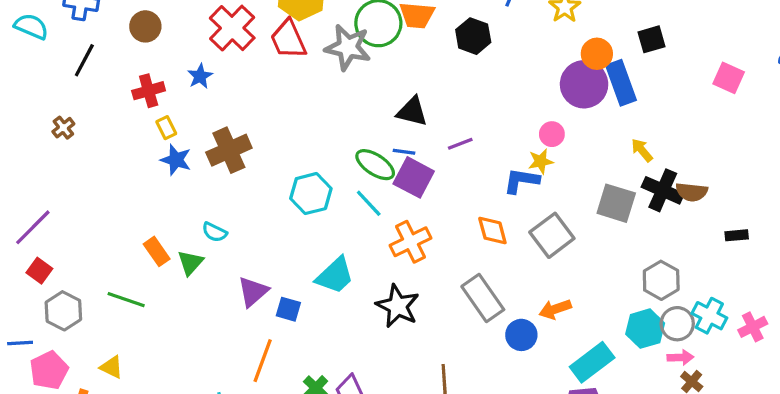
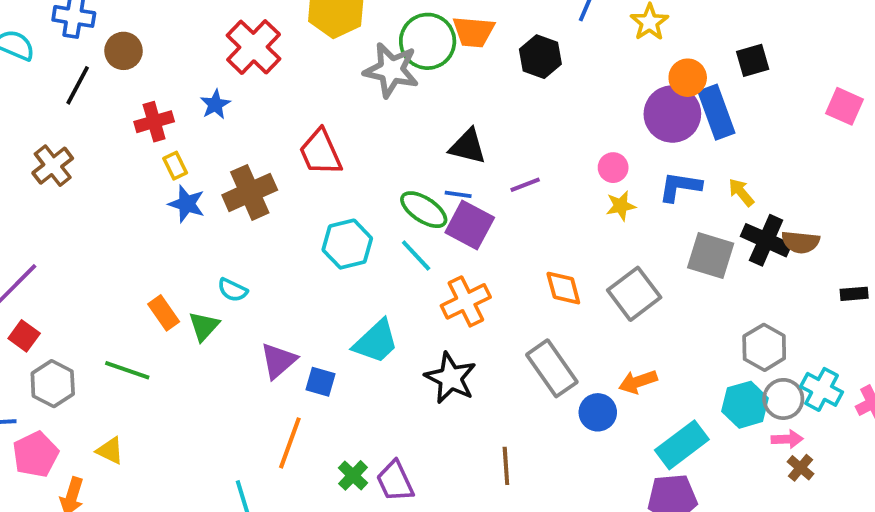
brown circle: (145, 26) -> (123, 51), moved
red trapezoid: (288, 39) -> (320, 152), moved
brown cross: (63, 128) -> (53, 166), size x1.5
pink circle: (552, 134) -> (613, 168), moved
blue L-shape: (521, 181) -> (680, 187), moved

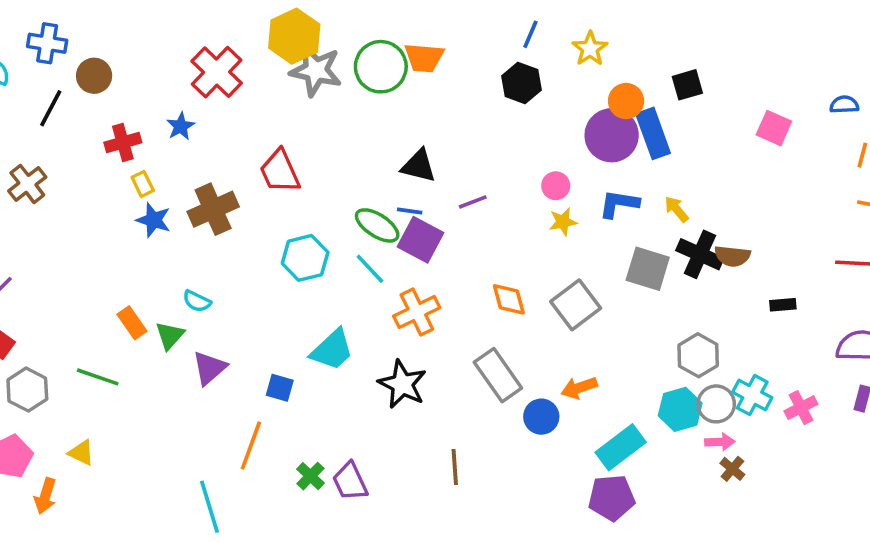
black hexagon: (540, 57) -> (521, 83), moved
gray star: (391, 70) -> (316, 70), moved
purple triangle: (278, 361) -> (209, 368), moved

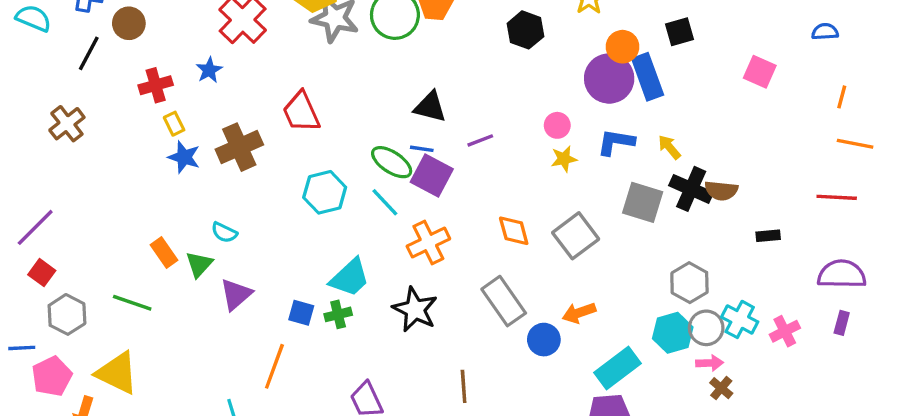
blue semicircle: (844, 105) -> (825, 32), moved
yellow triangle: (81, 453) -> (117, 373), size x1.8
green cross: (310, 476) -> (338, 314), moved, turned 32

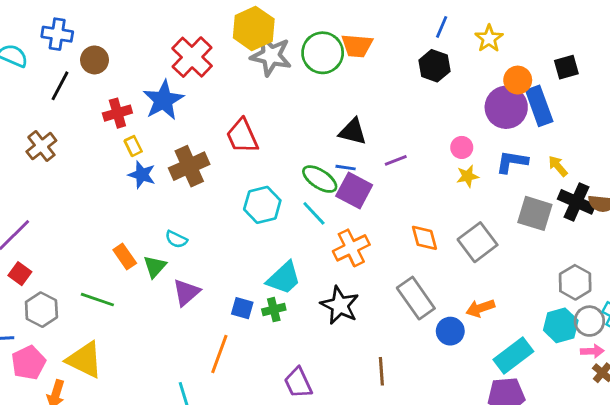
blue star: (209, 70) -> (163, 100), size x1.8

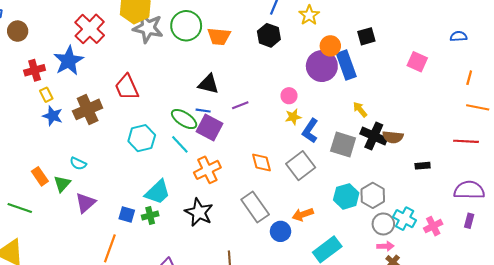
orange trapezoid: (357, 46) -> (219, 36), moved
blue L-shape: (512, 162) -> (310, 131), moved, turned -65
cyan hexagon: (561, 325) -> (346, 196), moved

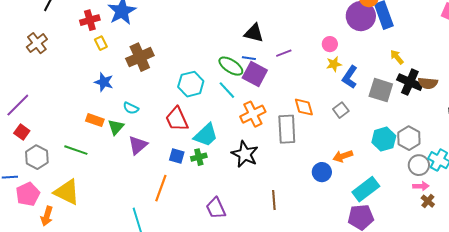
red trapezoid: (127, 87) -> (177, 119), moved
blue star: (53, 116) -> (104, 82), moved
gray square: (301, 166) -> (341, 110), size x0.6
orange rectangle: (40, 176) -> (95, 120), turned -36
gray rectangle: (255, 207) -> (287, 129), moved, turned 32

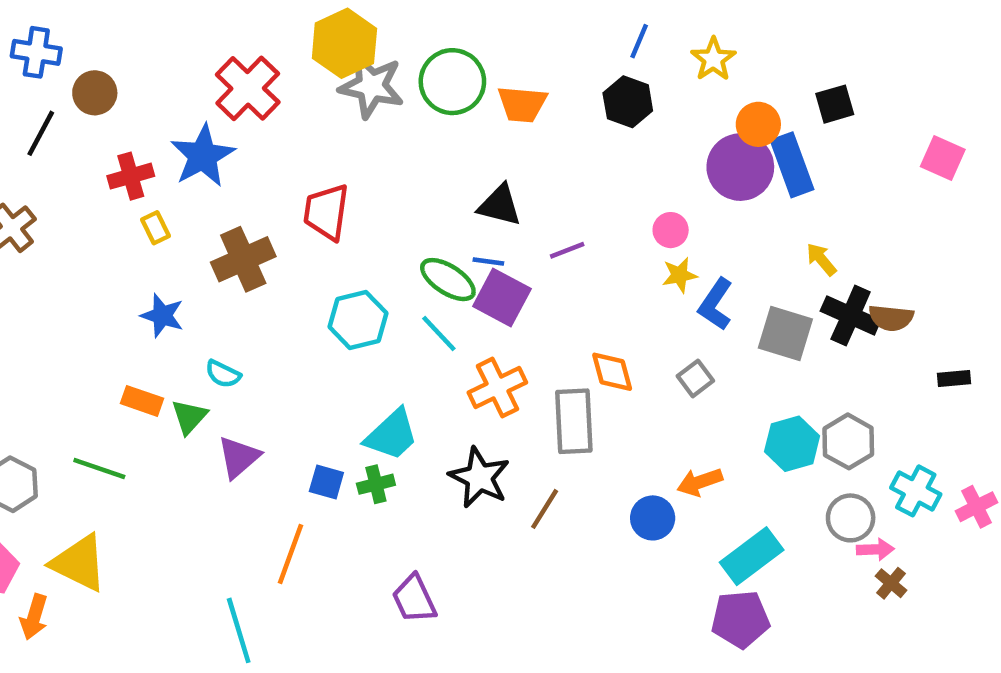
red trapezoid: (177, 119) -> (326, 212), moved, turned 32
gray circle: (419, 165) -> (851, 518), moved
brown line: (274, 200) -> (545, 509), moved, turned 36

